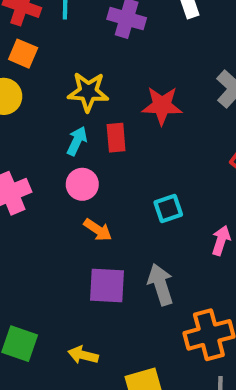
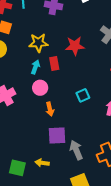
orange arrow: (98, 230) -> (50, 109), turned 48
gray arrow: (161, 285) -> (76, 150), moved
yellow arrow: (83, 355) -> (42, 163), moved

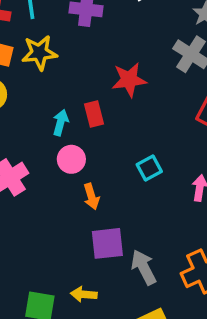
yellow star: (38, 43) -> (39, 53), moved

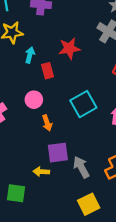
cyan arrow: (61, 123) -> (30, 55), moved
cyan square: (149, 168) -> (83, 104), size x1.6
yellow arrow: (84, 294) -> (41, 172), moved

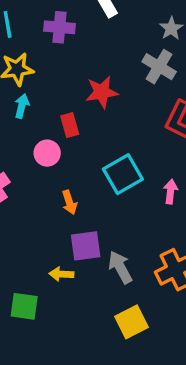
cyan arrow: (30, 55) -> (22, 106), moved
pink circle: (34, 100) -> (47, 153), moved

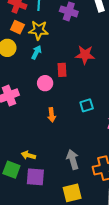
cyan square: (123, 174) -> (87, 105), size x0.6
purple square: (86, 246) -> (35, 177), moved
yellow arrow: (61, 274) -> (28, 155), moved

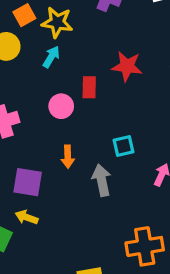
orange square: (17, 27) -> (24, 15), turned 32
gray arrow: (73, 159) -> (102, 180), moved
purple square: (35, 177) -> (28, 182), moved

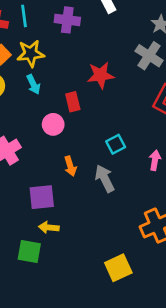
cyan arrow: (51, 57) -> (33, 84), turned 138

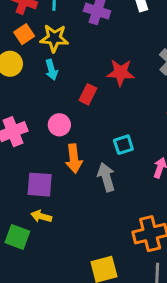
red rectangle: (73, 102) -> (88, 94), turned 30
pink circle: (53, 124) -> (59, 125), moved
orange arrow: (70, 166) -> (74, 159), size x1.4

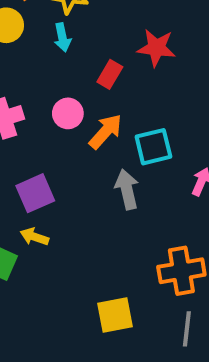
cyan square: (123, 145) -> (153, 147), size x1.4
orange arrow: (74, 159) -> (106, 131), moved, turned -136
purple square: (40, 185) -> (35, 193), turned -32

